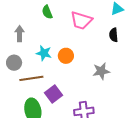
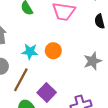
brown line: (31, 78) -> (21, 80), turned -45

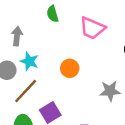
cyan star: (30, 52) -> (29, 61), moved

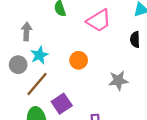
pink trapezoid: (92, 28) -> (99, 21), turned -52
cyan star: (29, 61) -> (39, 55), turned 30

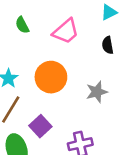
orange circle: (79, 60) -> (51, 77), size x1.6

